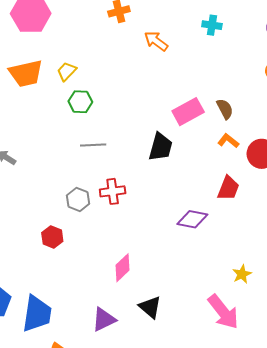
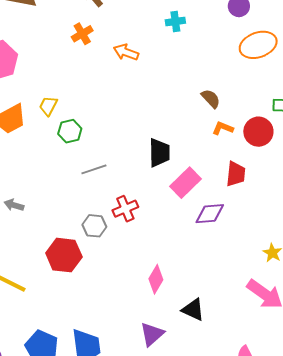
pink rectangle: (188, 112) -> (185, 183), moved
red hexagon: (52, 237) -> (64, 255), moved, size x1.6

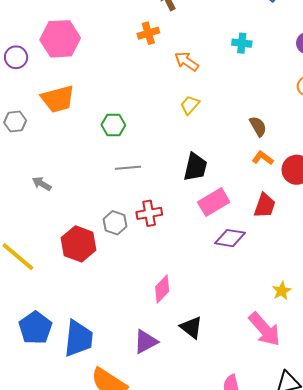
yellow trapezoid: (48, 106) -> (190, 105), moved

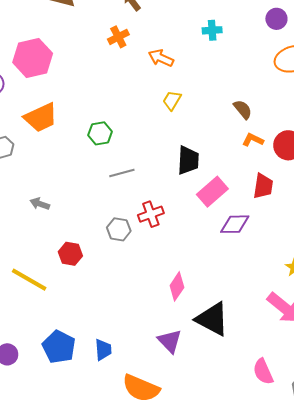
red hexagon: (79, 244) -> (70, 254), moved, size x0.7
black triangle: (191, 327) -> (212, 319), size x1.5
blue trapezoid: (78, 338) -> (103, 350), size x0.6
purple triangle: (146, 342) -> (170, 341), turned -36

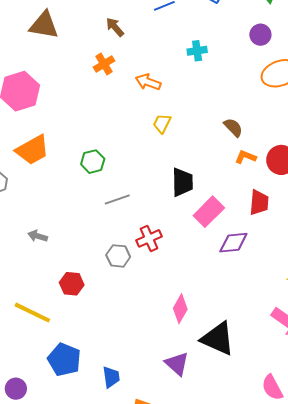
blue pentagon: (59, 347) -> (64, 360), moved

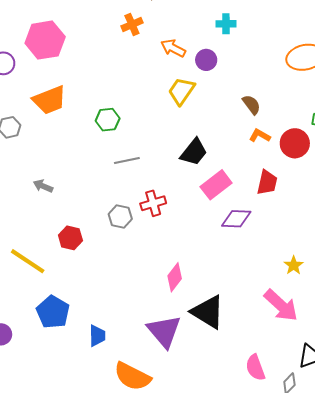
purple circle: (260, 35) -> (206, 60), moved
yellow trapezoid: (162, 123) -> (181, 91), size x1.4
black trapezoid: (182, 182) -> (194, 152), turned 32
purple triangle: (177, 364) -> (164, 331), size x1.4

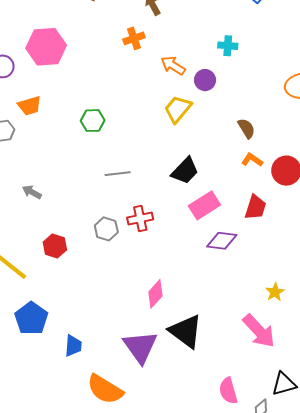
orange trapezoid: (49, 100) -> (30, 106), moved, size x0.7
green hexagon: (108, 120) -> (93, 121), moved

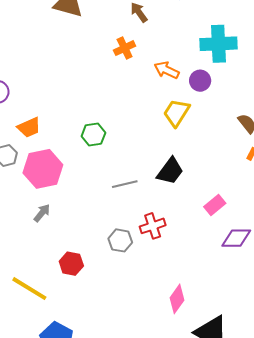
cyan cross: (228, 46) -> (218, 44), size x1.8
pink hexagon: (46, 47) -> (43, 169), moved
black trapezoid: (185, 171) -> (170, 171), moved
gray arrow: (32, 192) -> (42, 213), turned 108
pink rectangle: (204, 205) -> (215, 205), size x0.7

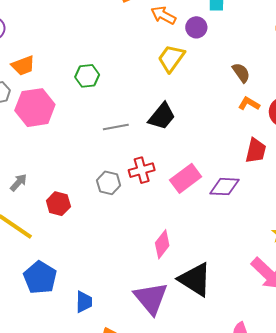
pink rectangle: (215, 205) -> (186, 178), moved, size x1.4
gray arrow: (42, 213) -> (19, 182), moved

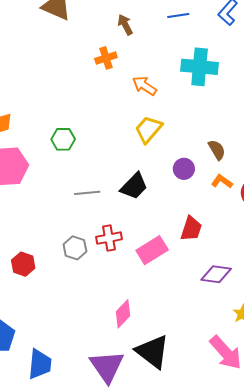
purple circle: (196, 27) -> (184, 169), moved
red trapezoid: (256, 151) -> (191, 229), moved
purple diamond: (225, 187) -> (216, 274), moved
blue trapezoid: (84, 302) -> (40, 364), size x1.4

